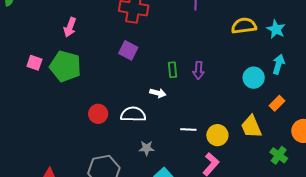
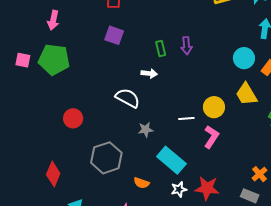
cyan circle: (254, 78) -> (244, 58), moved
red circle: (98, 114) -> (73, 118), moved
white semicircle: (133, 114) -> (128, 98), turned 35
white line: (188, 130) -> (186, 118), moved

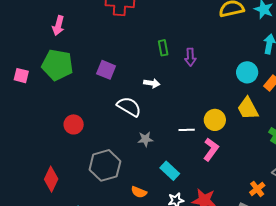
purple square: (114, 35) -> (106, 70), moved
green rectangle: (161, 48) -> (163, 48), moved
pink square: (23, 60) -> (21, 76), moved
cyan rectangle: (171, 160) -> (170, 171), size x0.7

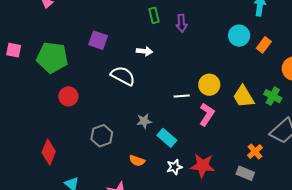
green pentagon: (57, 65) -> (52, 57), moved
yellow trapezoid: (248, 108) -> (243, 97), moved
gray star: (145, 139) -> (144, 121), moved
gray hexagon: (105, 165) -> (102, 136), size x0.7

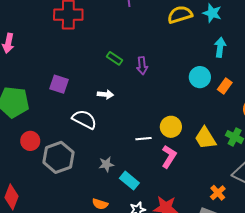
green rectangle: (154, 15) -> (114, 58), turned -42
gray hexagon: (102, 136) -> (58, 157), moved, size x1.4

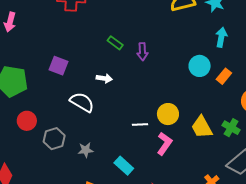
gray hexagon: (58, 157) -> (54, 139), size x0.7
gray star: (106, 164) -> (86, 150), moved

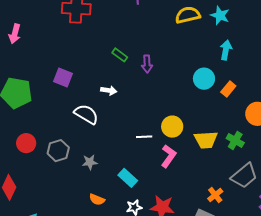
red circle: (27, 121) -> (26, 143), moved
yellow trapezoid: (202, 127) -> (206, 140), turned -65

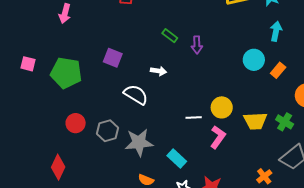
gray star: (90, 162) -> (139, 142), size x1.8

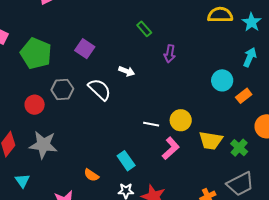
green rectangle: (170, 36) -> (144, 29), moved
gray hexagon: (108, 131) -> (62, 89), moved
gray star: (139, 142) -> (43, 145), moved

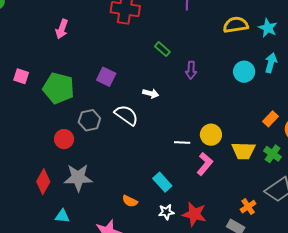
cyan circle: (222, 80) -> (244, 72), moved
orange rectangle: (244, 96) -> (271, 119), moved
cyan triangle: (22, 181) -> (62, 216), turned -42

